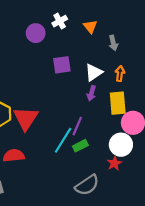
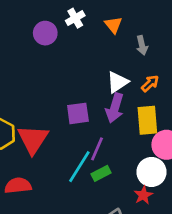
purple square: (62, 65) -> (78, 113), moved
orange arrow: (120, 74) -> (150, 83), turned 40
purple arrow: (91, 93) -> (115, 108), size x1.5

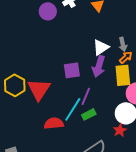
gray arrow: (142, 45) -> (123, 44), moved
orange arrow: (150, 83) -> (126, 57), moved
red semicircle: (18, 186) -> (54, 123), moved

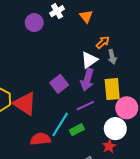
orange arrow: (126, 57) -> (103, 42), moved
purple square: (72, 70) -> (59, 84), turned -30
red triangle: (39, 89) -> (25, 104), turned -30
purple line: (86, 96) -> (85, 106), moved, turned 42

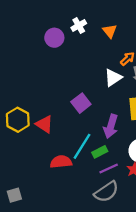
purple arrow: (87, 80) -> (111, 126), moved
red triangle: (25, 104) -> (44, 124), size x0.7
purple line: (85, 106) -> (109, 168), moved

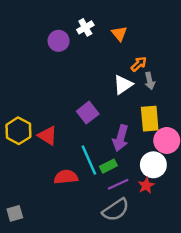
cyan line: (82, 146) -> (89, 160), turned -56

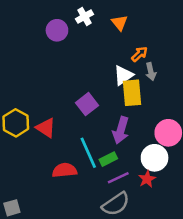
yellow rectangle: (150, 119) -> (132, 93), moved

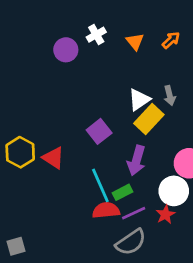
orange arrow: (140, 54) -> (171, 40), moved
yellow rectangle: (132, 93) -> (149, 119), turned 48
red semicircle: (64, 170) -> (106, 210), moved

